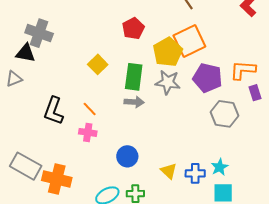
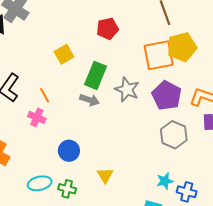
yellow pentagon: (168, 52) -> (182, 47), moved
cyan star: (220, 167) -> (165, 181), moved
blue cross: (195, 173) -> (187, 192), moved

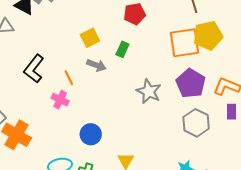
green rectangle: (96, 75) -> (122, 49), moved, size x0.6
gray star: (127, 90) -> (149, 91), moved
gray arrow: (89, 100) -> (96, 65), moved

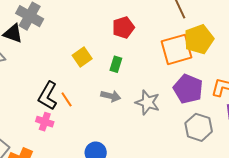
gray arrow: (96, 65) -> (111, 96), moved
black L-shape: (34, 69) -> (48, 96), moved
pink cross: (60, 100) -> (45, 122), moved

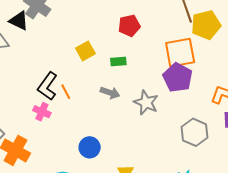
yellow pentagon: (199, 39) -> (206, 25), moved
green rectangle: (116, 64) -> (118, 61), turned 63
purple pentagon: (188, 89) -> (178, 78), moved

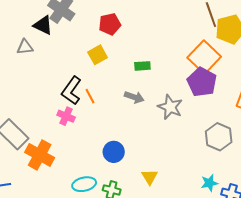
red pentagon: (129, 26) -> (110, 24), moved
yellow square: (85, 51) -> (98, 55), moved
orange square: (180, 53) -> (204, 57), turned -36

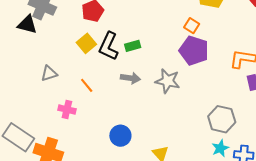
gray triangle: (25, 47) -> (49, 73), moved
orange square: (204, 57) -> (192, 26), size x0.5
black L-shape: (71, 91) -> (109, 46), moved
gray hexagon: (219, 137) -> (222, 119), moved

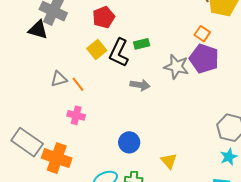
green rectangle: (133, 46) -> (142, 44), moved
gray star: (168, 81) -> (176, 67), moved
orange line: (87, 85) -> (78, 84), moved

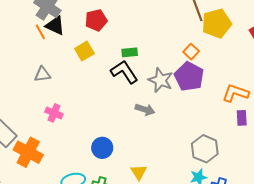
black triangle: (38, 30) -> (55, 26), moved
black L-shape: (119, 53) -> (124, 72), moved, turned 112
orange line: (78, 84) -> (40, 32), moved
gray arrow: (140, 85) -> (145, 110), moved

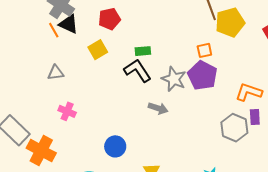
orange square: (191, 52) -> (204, 50), turned 35
gray hexagon: (205, 149) -> (234, 128), moved

